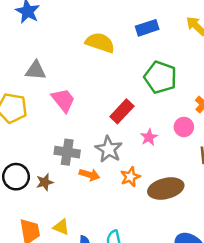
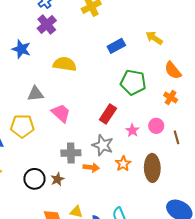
yellow semicircle: (100, 43) -> (65, 64), moved
pink circle: (184, 127) -> (156, 126), moved
brown ellipse: (166, 189) -> (152, 168), turned -68

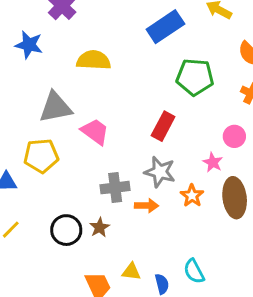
blue rectangle: (116, 46) -> (165, 27), size x1.4
gray triangle: (35, 94) -> (56, 107), size x1.4
pink star: (132, 130) -> (213, 162), moved

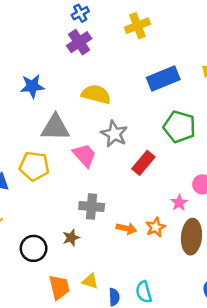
blue star: (29, 45) -> (32, 86), moved, turned -30
gray star: (160, 172) -> (114, 134), moved
orange arrow: (146, 206) -> (126, 228), moved
black circle: (66, 230) -> (34, 248), moved

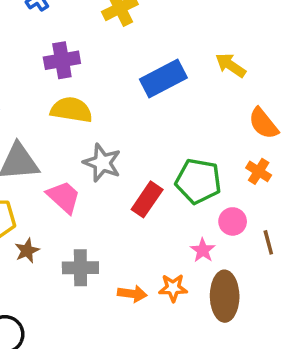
purple cross: (79, 42) -> (62, 60), moved, turned 30
green pentagon: (179, 127) -> (198, 181), moved
orange star: (156, 227) -> (173, 288), turned 30
brown star: (71, 238) -> (27, 251), moved

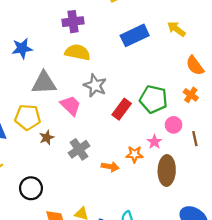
gray cross: (80, 268) -> (79, 149), turned -36
orange star: (173, 288) -> (134, 154), moved

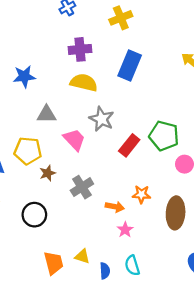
blue rectangle: (135, 35) -> (130, 65), moved, turned -44
gray triangle: (44, 83) -> (47, 114), size x0.7
pink star: (154, 142) -> (125, 230), moved
black circle: (31, 188) -> (34, 215), moved

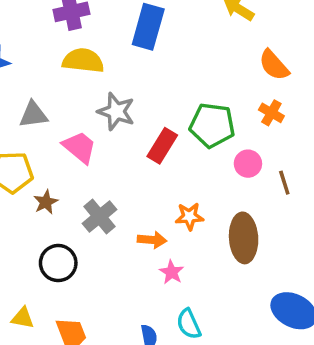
black circle: (34, 215) -> (58, 263), moved
yellow triangle: (82, 256) -> (23, 318), moved

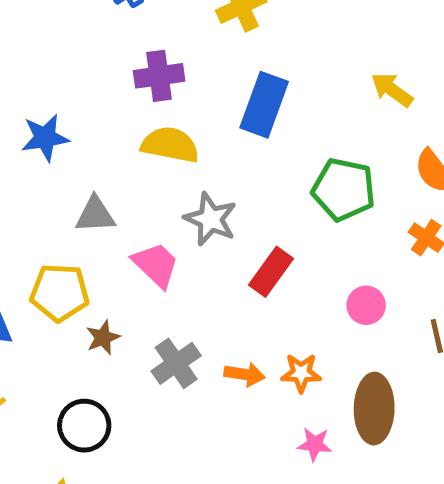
green pentagon: (212, 125) -> (344, 190), moved
pink circle: (248, 164) -> (366, 305), moved
orange arrow: (152, 240) -> (245, 374), moved
black circle: (58, 263) -> (84, 426), moved
pink star: (172, 272) -> (315, 444), moved, turned -30

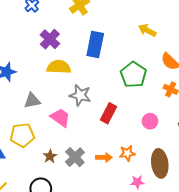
purple cross: (159, 76) -> (50, 39), turned -30
green pentagon: (344, 190) -> (133, 75), turned 30
brown star: (103, 338) -> (50, 156), moved

